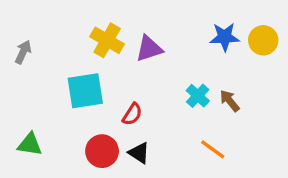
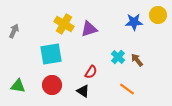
yellow circle: (263, 40) -> (158, 15), moved
red semicircle: (132, 114) -> (91, 72), moved
red circle: (102, 151) -> (52, 85), moved

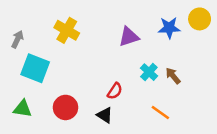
yellow cross: (64, 24) -> (67, 30), moved
purple triangle: (89, 29) -> (129, 37), moved
cyan square: (51, 54) -> (35, 68), moved, turned 30

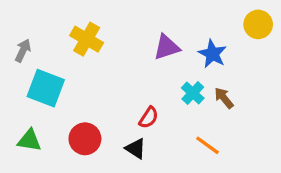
blue star: (169, 28) -> (212, 54), moved, turned 30

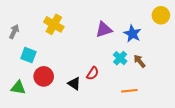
cyan square: (46, 88) -> (28, 55), size x0.7
red circle: (85, 139) -> (44, 76), moved
orange line: (207, 145) -> (129, 91), turned -42
black triangle: (136, 149) -> (74, 84), moved

